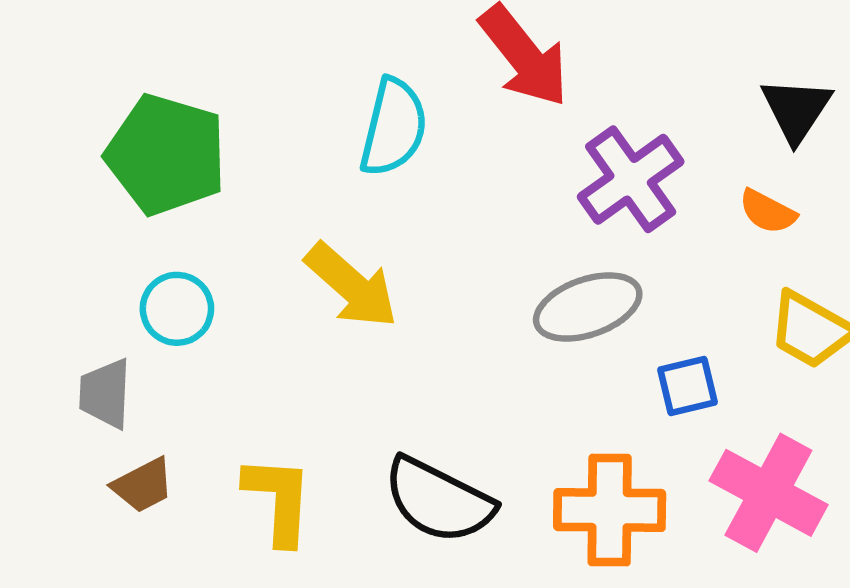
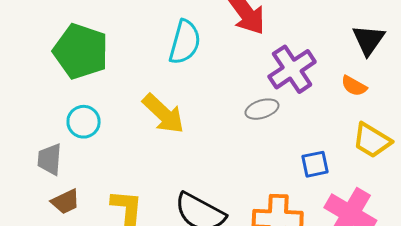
gray ellipse: (588, 307) -> (262, 109), moved, size x0.7

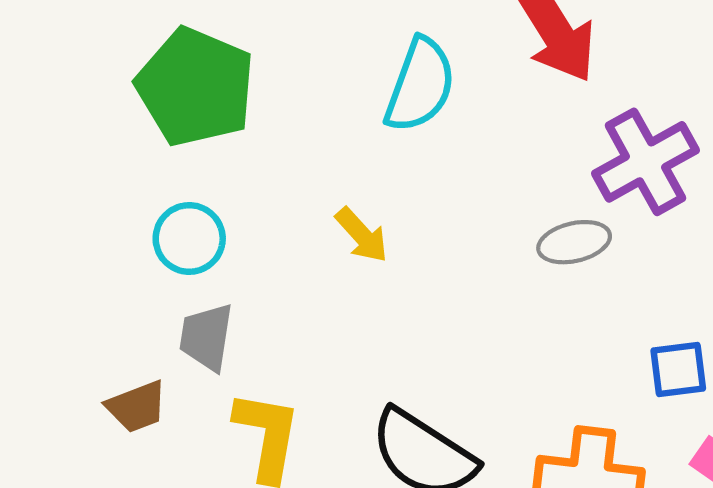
yellow arrow: (163, 114) -> (362, 235), size x0.6
gray trapezoid: (50, 159) -> (206, 337), moved

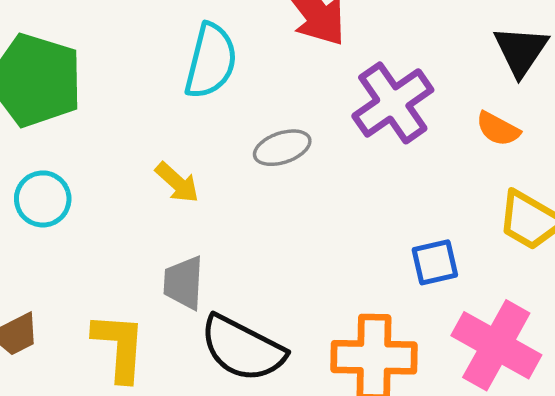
gray ellipse: (574, 242) -> (282, 148), moved
gray trapezoid: (206, 337) -> (184, 283), moved

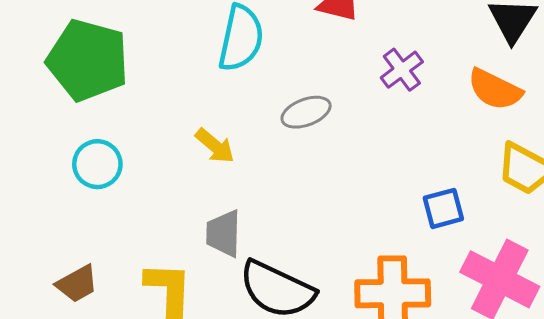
purple cross: (393, 103) -> (402, 70), size x0.6
orange semicircle: (498, 129) -> (495, 89), size x1.4

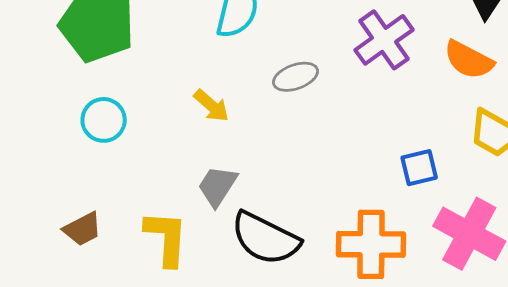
purple cross: (402, 70) -> (384, 40), size x1.5
gray trapezoid: (223, 233) -> (217, 186), turned 30

